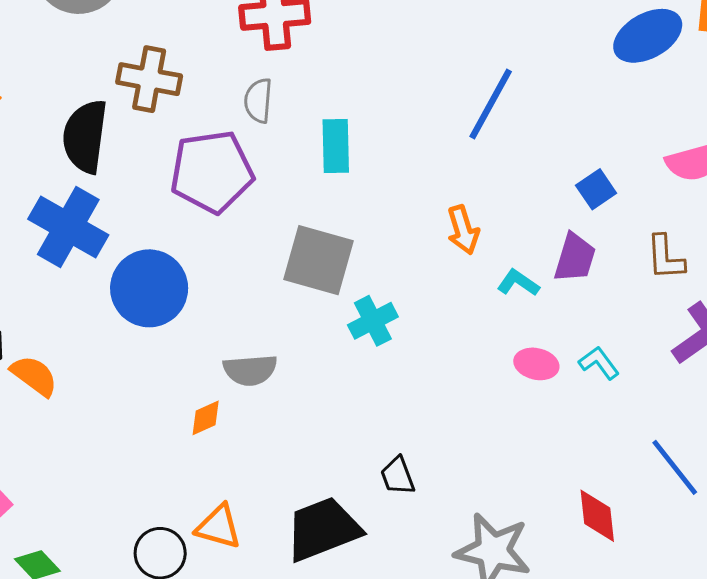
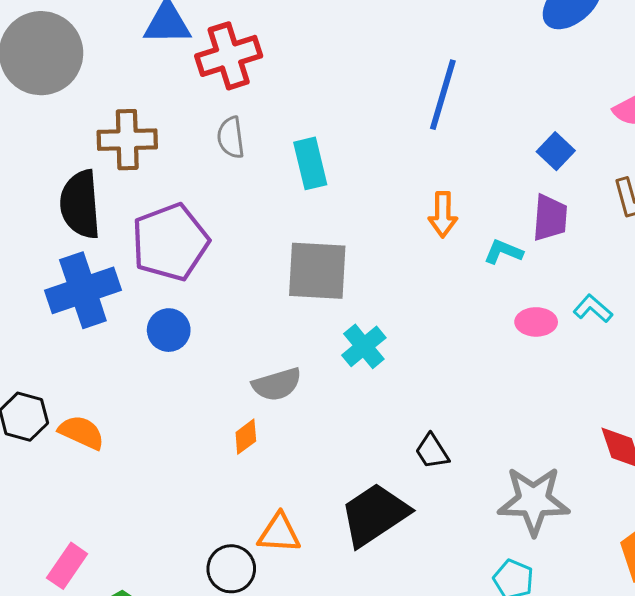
purple pentagon: (212, 172) -> (170, 242), moved
blue cross: (68, 227) -> (83, 290), turned -36
orange arrow: (463, 230) -> (443, 215), turned 30
blue circle: (149, 288) -> (169, 330), size x0.6
cyan cross: (373, 321) -> (364, 346), moved

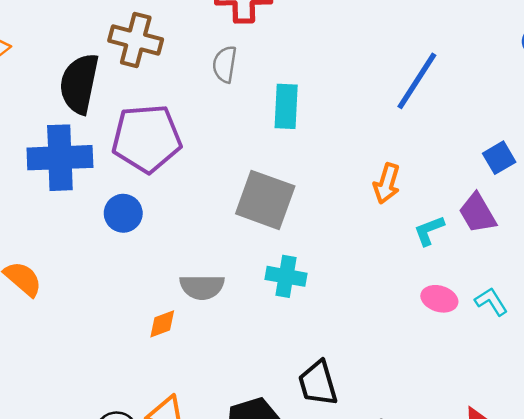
purple trapezoid: (550, 218) -> (477, 213), turned 129
cyan L-shape: (503, 252) -> (429, 231), turned -60
cyan cross: (364, 346) -> (286, 276), turned 33
black trapezoid: (432, 451) -> (318, 383), size x1.4

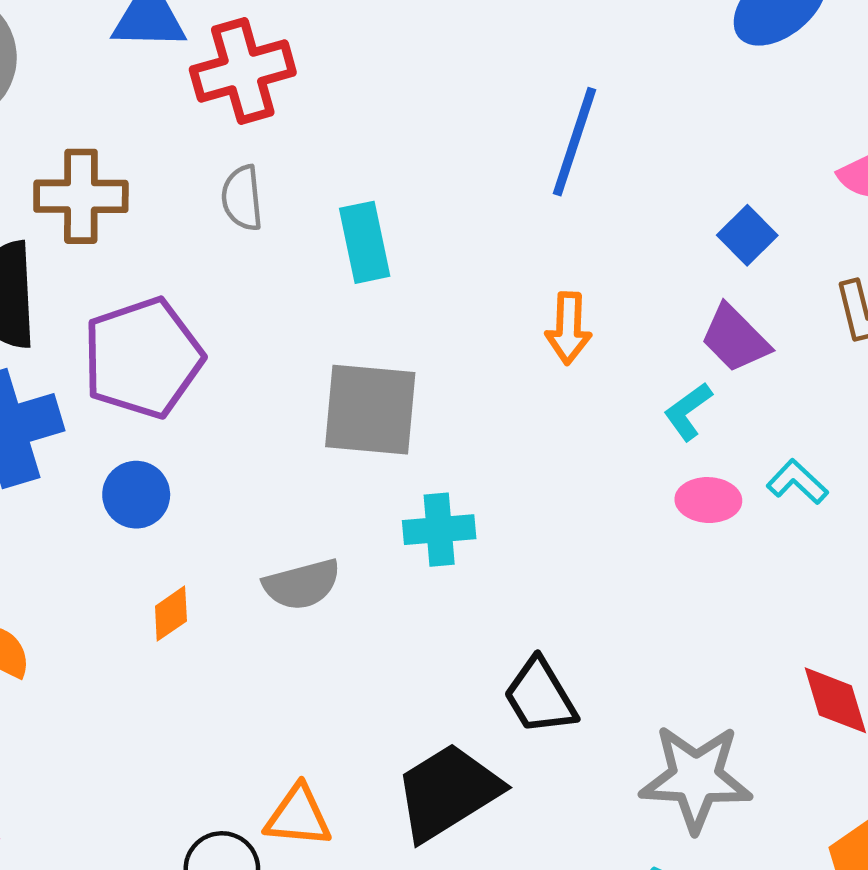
cyan L-shape: (429, 231) -> (688, 411), moved
orange diamond: (162, 324) -> (171, 614), moved

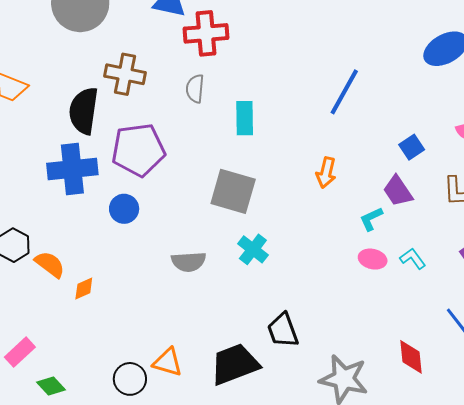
cyan cross: (439, 530) -> (253, 249), turned 32
orange diamond: (171, 614) -> (84, 288), moved

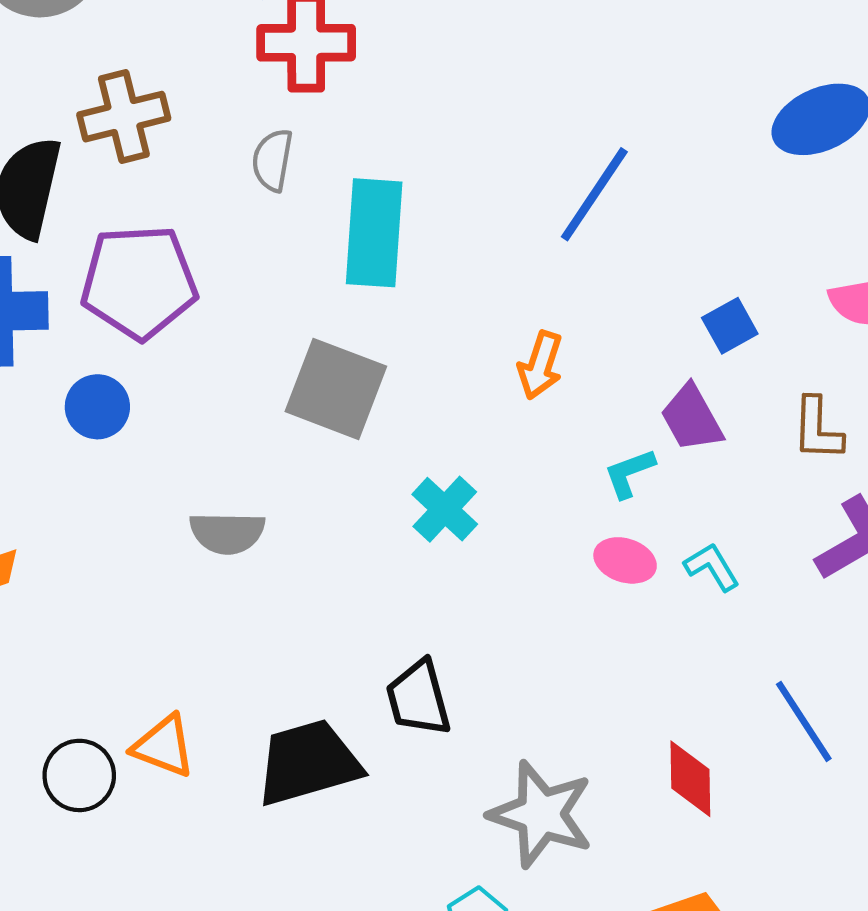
brown cross: (125, 74) -> (124, 117), turned -30
cyan rectangle: (245, 118) -> (374, 233), size x1.4
cyan cross: (253, 249) -> (445, 509), moved

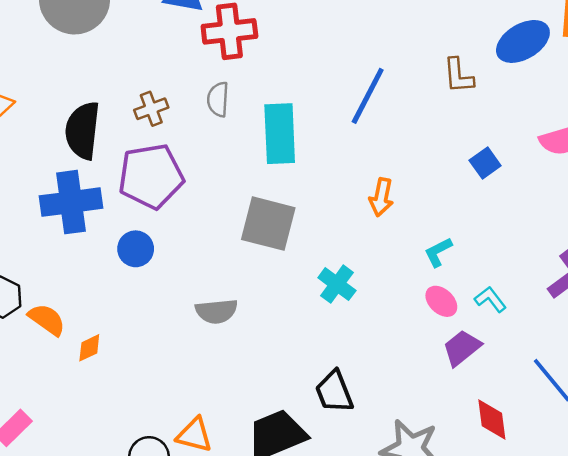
brown cross: (124, 117) -> (151, 109), moved, size x0.7
blue line: (594, 194) -> (368, 96), moved
purple trapezoid: (692, 418) -> (462, 348), moved, turned 87
brown L-shape: (817, 429) -> (458, 76), moved
pink ellipse: (625, 560) -> (441, 301), turned 32

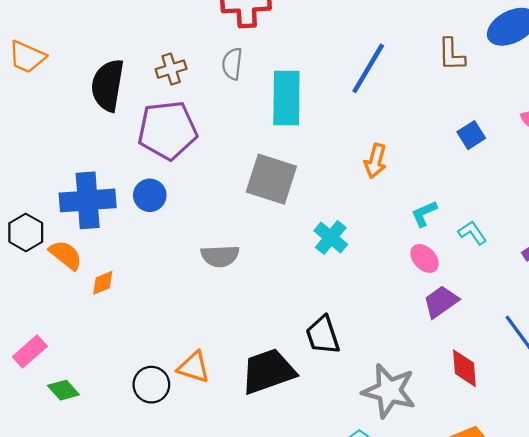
blue cross: (71, 202) -> (88, 200), moved
cyan L-shape: (490, 299) -> (472, 233), moved

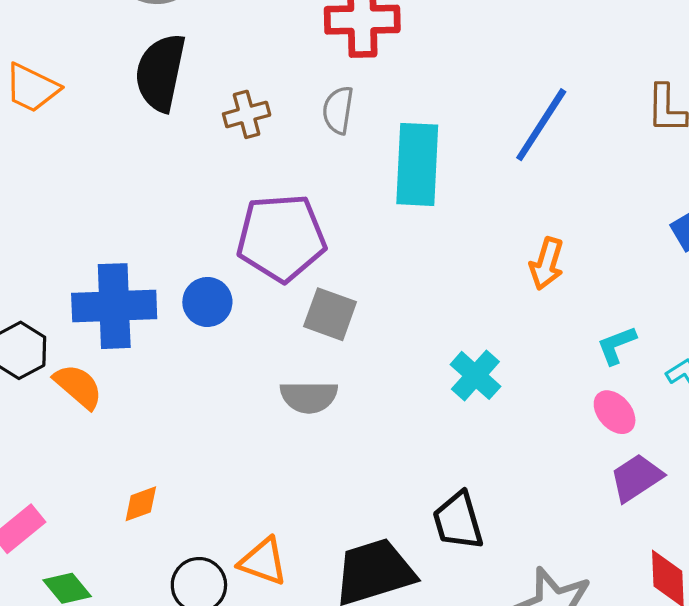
black semicircle: (108, 85) -> (160, 73), moved
purple pentagon: (167, 130) -> (281, 238), moved
gray square: (271, 179) -> (330, 314), moved, size x0.7
orange diamond: (103, 283) -> (141, 504), moved

